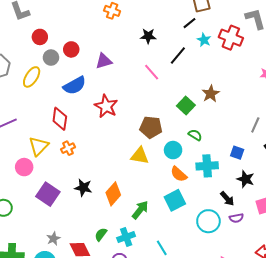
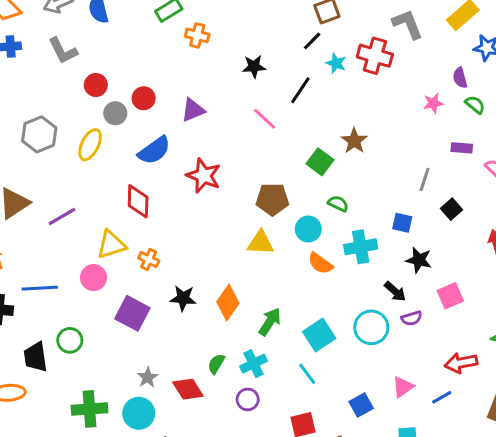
yellow triangle: (39, 146) -> (111, 245), turned 35
orange cross: (68, 148) -> (149, 259), moved, turned -32
cyan square: (175, 200) -> (319, 335), moved

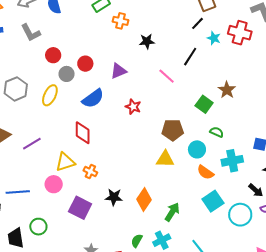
black star: (254, 67) -> (147, 41), moved
red star: (204, 176) -> (133, 107), moved, size x0.7
cyan square: (319, 335) -> (213, 201), moved

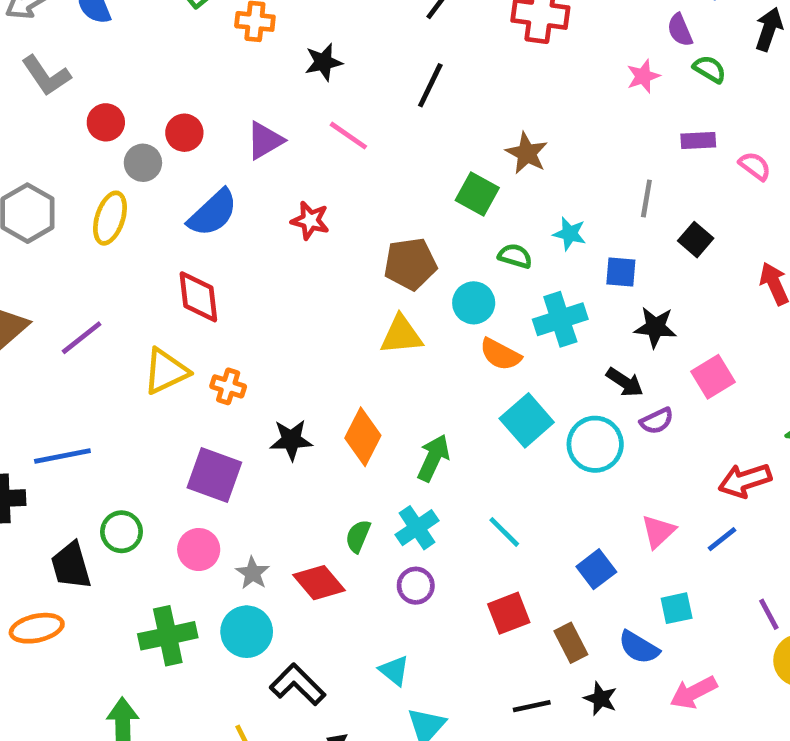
cyan star: (214, 38) -> (570, 234), moved
pink line: (167, 76) -> (348, 136), moved
pink circle: (54, 184) -> (199, 550), moved

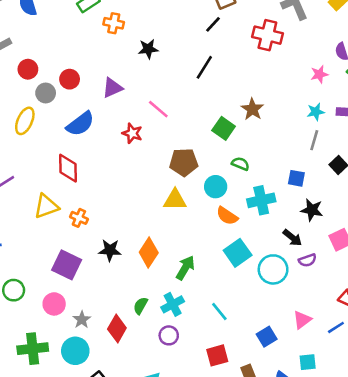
pink line: (348, 136) -> (158, 109), moved
cyan star: (570, 234) -> (316, 112), moved, turned -30
red diamond: (319, 583) -> (117, 329), turned 64

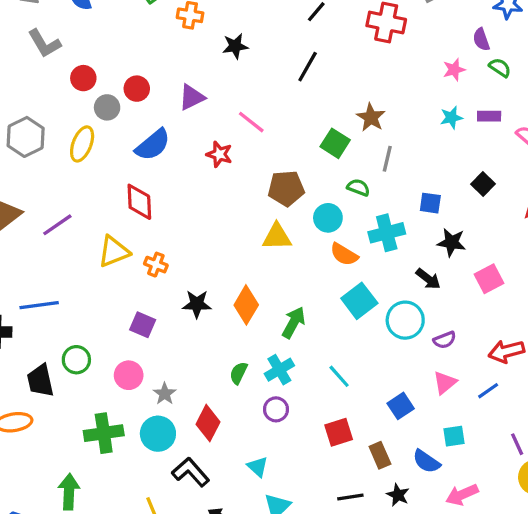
gray line: (314, 140) -> (387, 159), moved
purple semicircle: (307, 260) -> (445, 340), moved
purple square: (67, 265) -> (143, 325), size x0.7
red diamond: (117, 329) -> (208, 423), moved

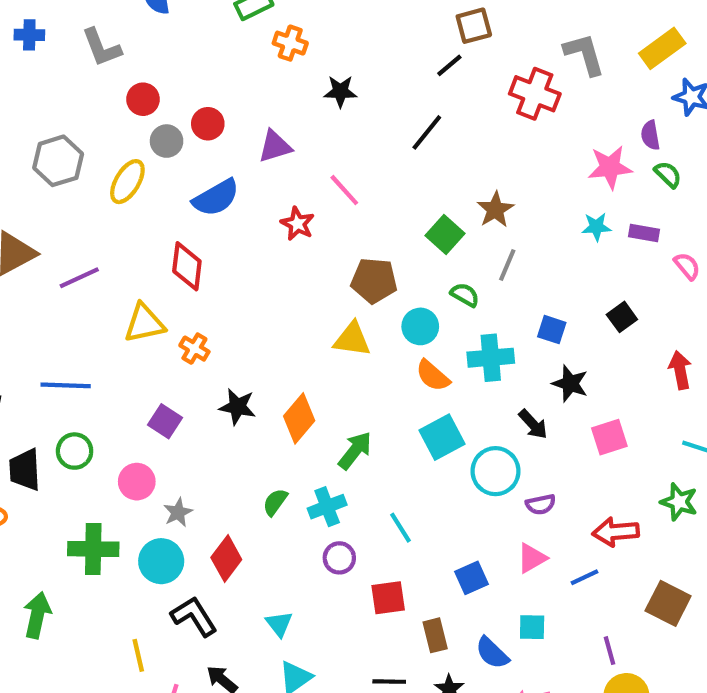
pink star: (454, 70) -> (610, 167), size x1.5
blue line: (39, 305) -> (66, 385), moved
purple circle: (276, 409) -> (339, 558), moved

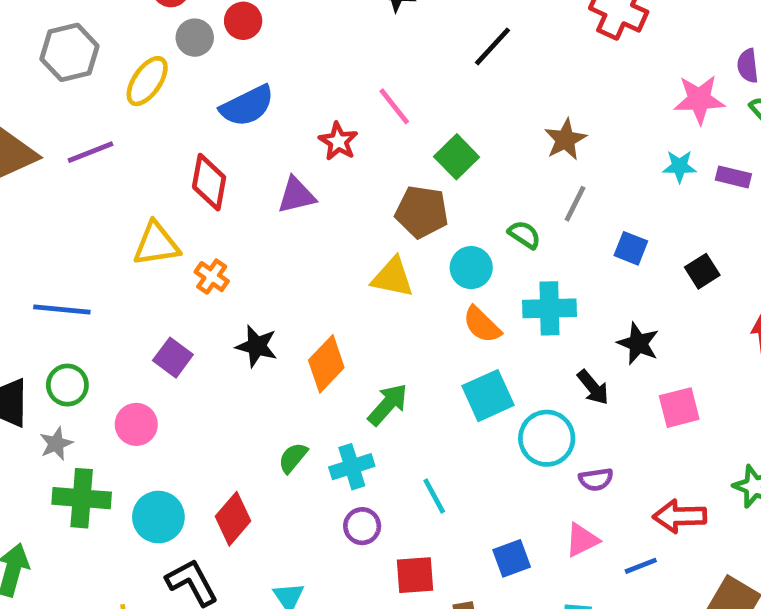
purple triangle: (275, 146) -> (296, 195), moved
green square: (445, 234) -> (457, 157), moved
purple line: (79, 278) -> (91, 152), moved
blue square: (552, 330) -> (631, 248), moved
gray star: (178, 512) -> (56, 444), moved

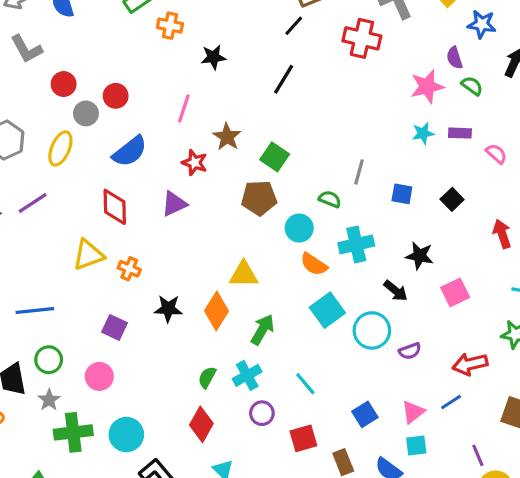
pink line: (394, 106) -> (184, 108), moved, turned 68
brown star: (565, 139) -> (227, 137), moved
yellow triangle: (392, 277) -> (244, 274), moved
red diamond: (233, 519) -> (201, 424), moved
pink triangle: (582, 540) -> (413, 412), moved

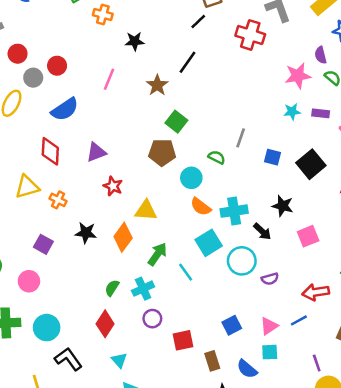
brown star: (227, 137) -> (157, 85), moved
red star: (195, 163) -> (113, 186), moved
black square: (452, 199) -> (311, 164), size x1.6
cyan cross: (356, 244) -> (234, 211), moved
cyan line: (305, 384) -> (186, 272), moved

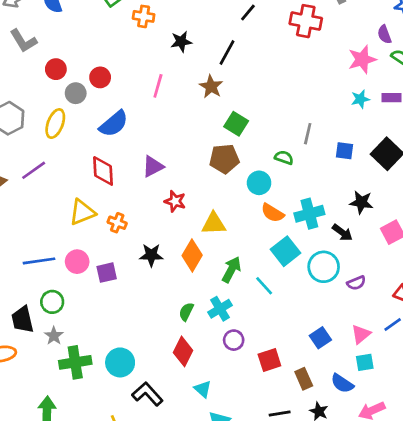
black line: (188, 62) -> (227, 53), moved
purple square: (43, 244) -> (107, 273), turned -36
pink circle: (29, 281) -> (77, 262), moved

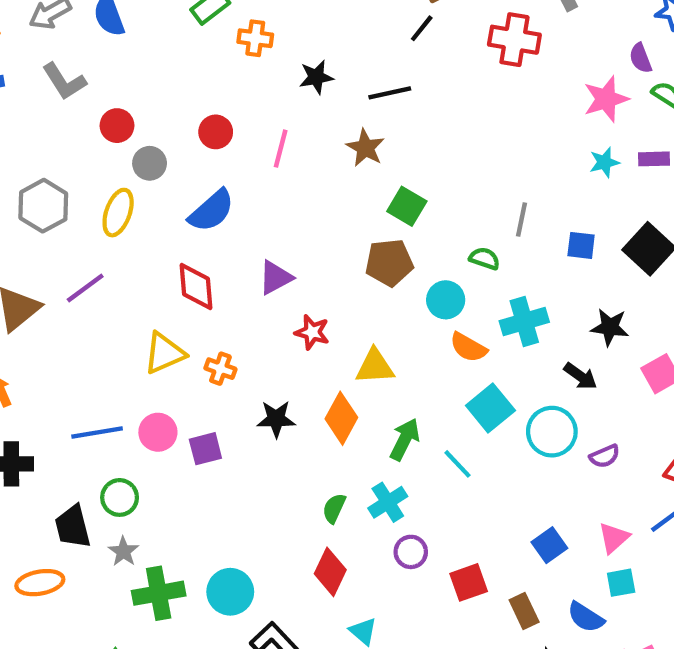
black line: (227, 53) -> (390, 93), turned 50
red circle: (100, 77) -> (216, 132), moved
cyan cross: (309, 214) -> (524, 321), moved

